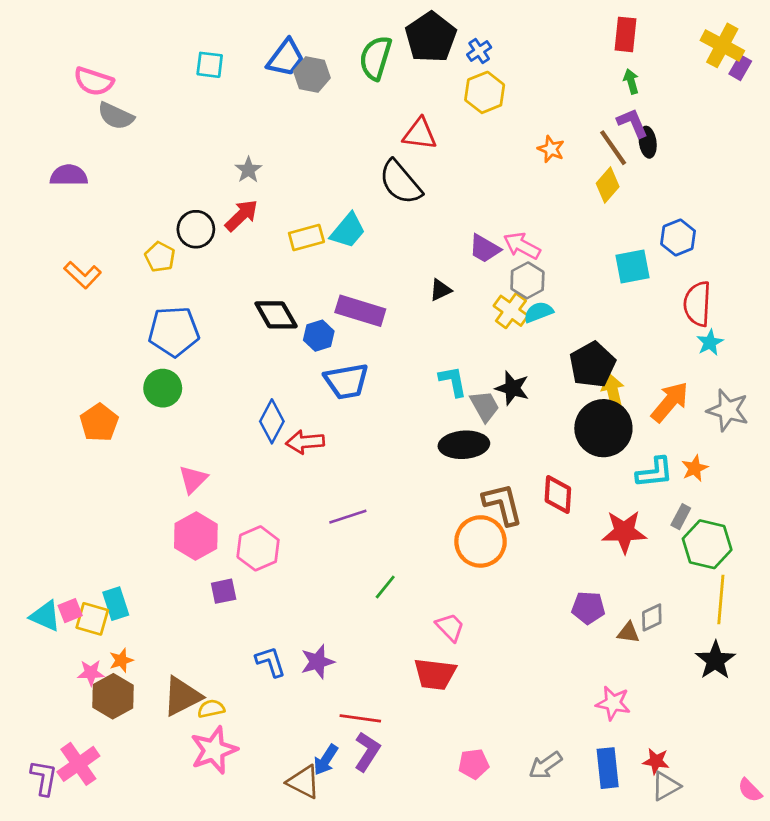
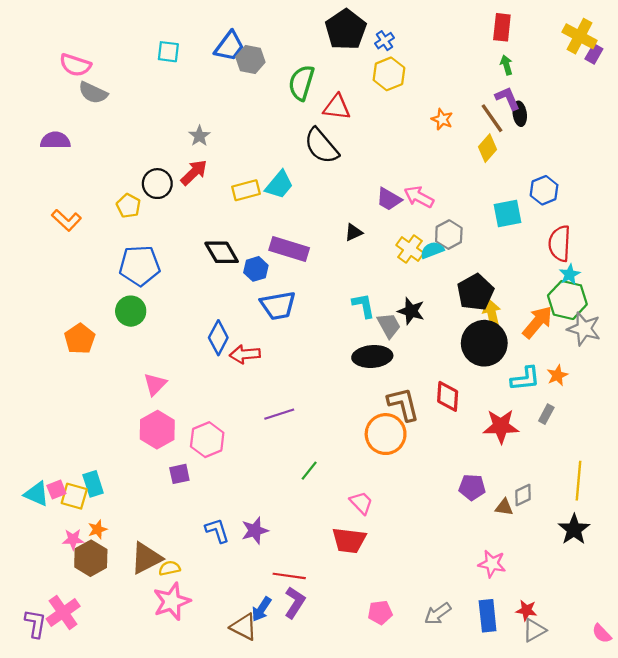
green semicircle: (375, 58) -> (301, 83), moved
gray hexagon: (527, 280) -> (449, 235), moved
green hexagon: (707, 544) -> (567, 300), moved

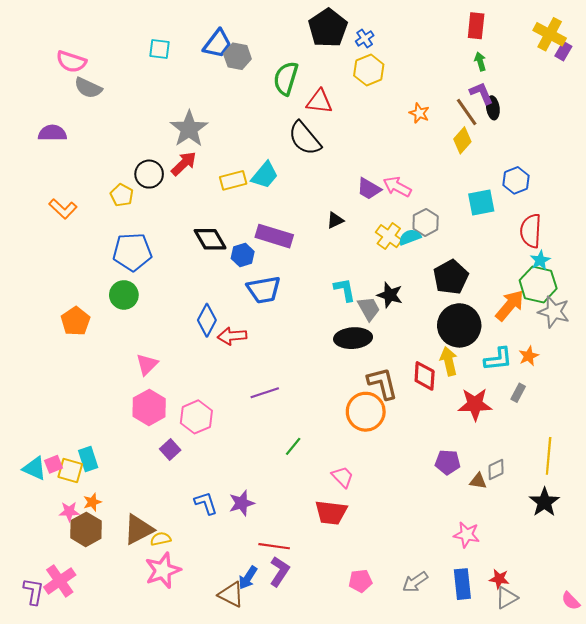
gray star: (199, 136) -> (189, 129), size x1.8
yellow arrow: (492, 314) -> (449, 361), moved
purple square: (179, 474) -> (170, 450), turned -30

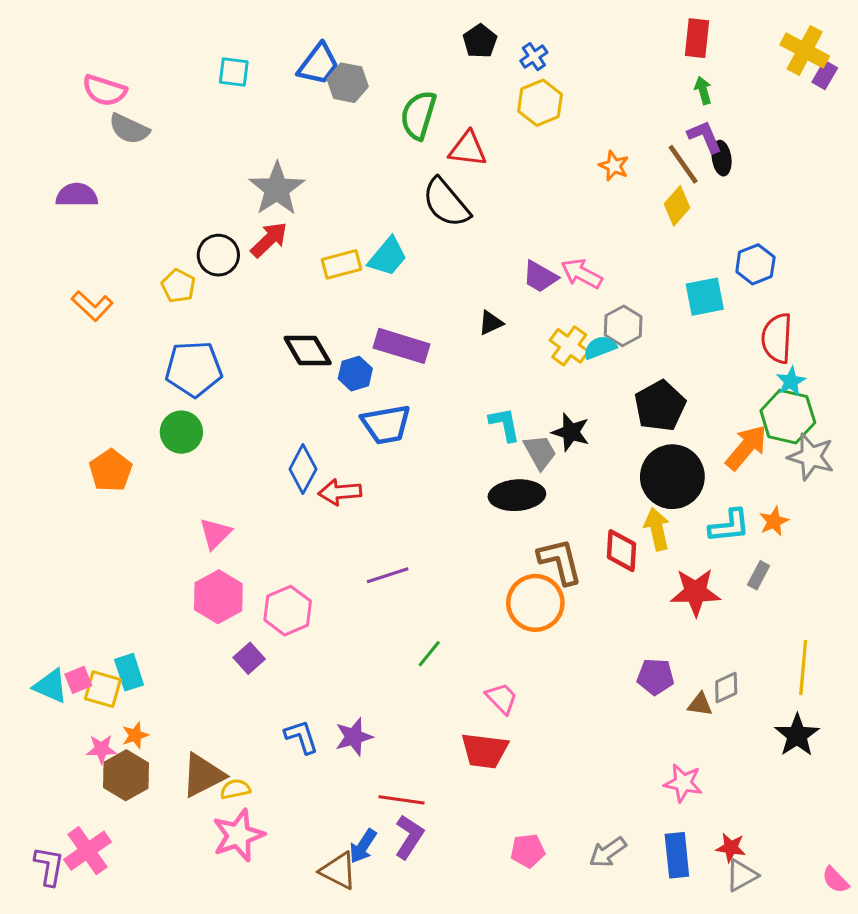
black pentagon: (328, 28) -> (480, 41), size x0.6

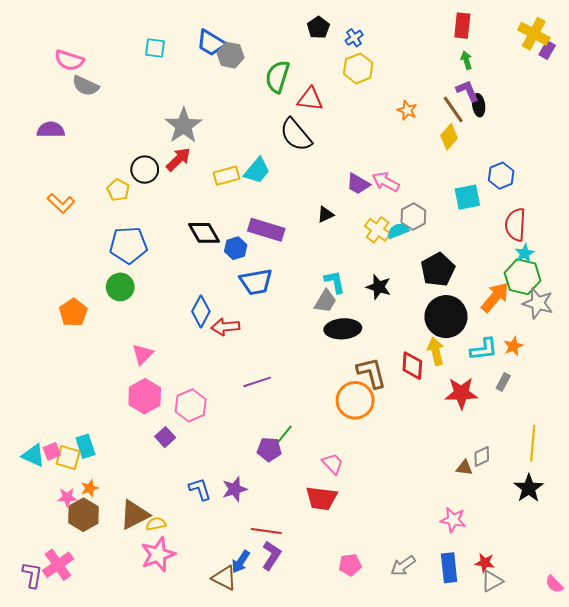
blue trapezoid: (318, 64) -> (211, 43), turned 84
gray trapezoid: (540, 452) -> (325, 301), moved, turned 60
purple pentagon: (655, 677) -> (269, 449), moved

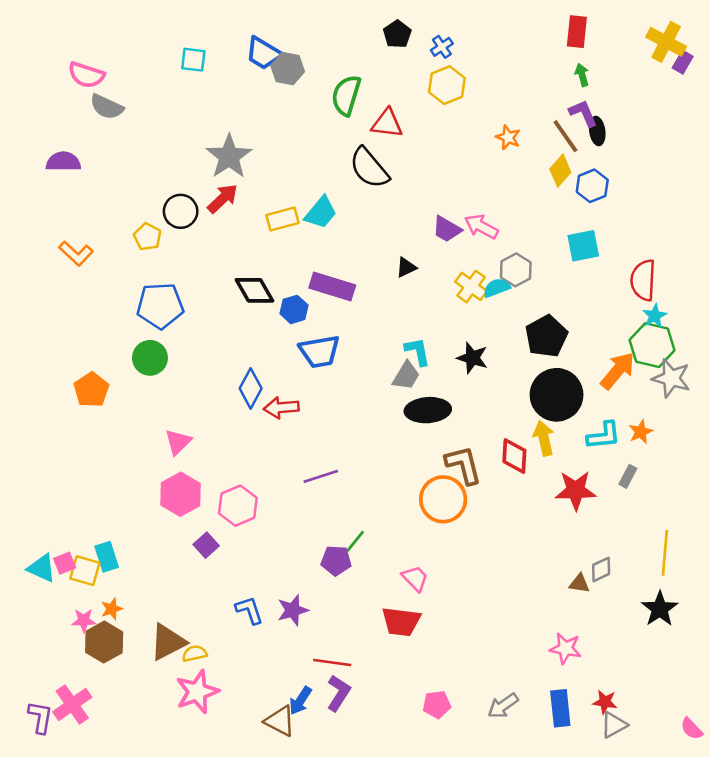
blue hexagon: (501, 176) -> (592, 186), moved

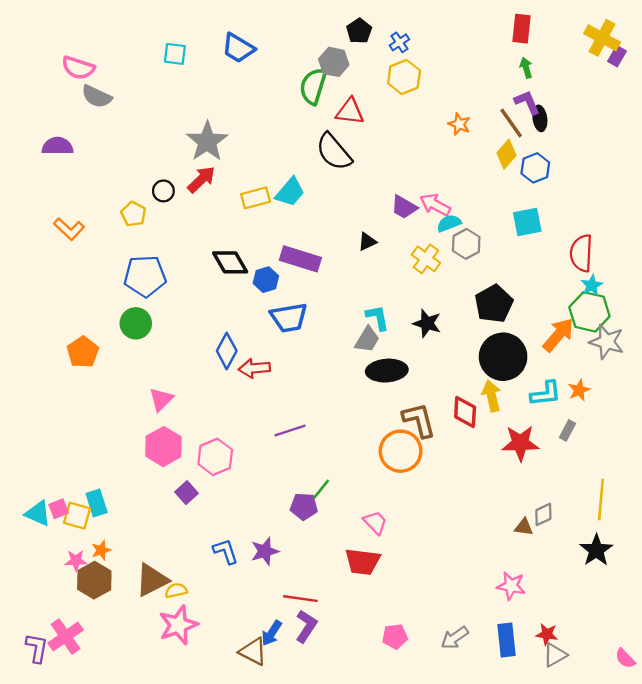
gray hexagon: (288, 69) -> (334, 62), moved
black circle: (181, 211) -> (163, 191), size x0.7
cyan semicircle: (497, 288) -> (449, 223), moved

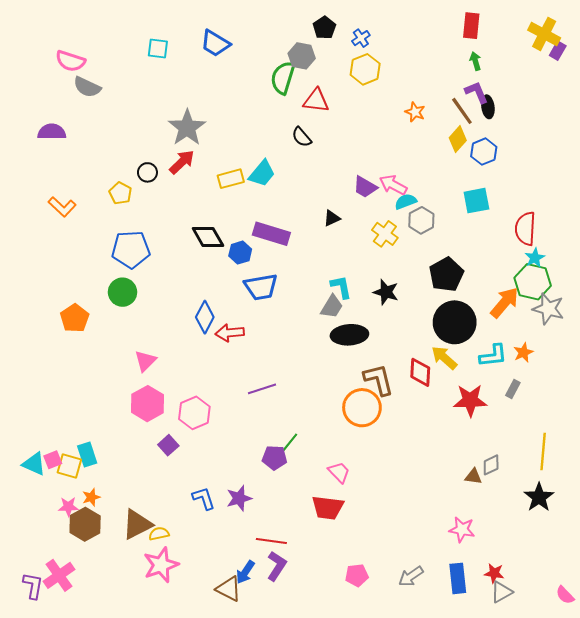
black semicircle: (334, 152) -> (302, 137), size x0.6
yellow arrow: (492, 396) -> (444, 358), turned -36

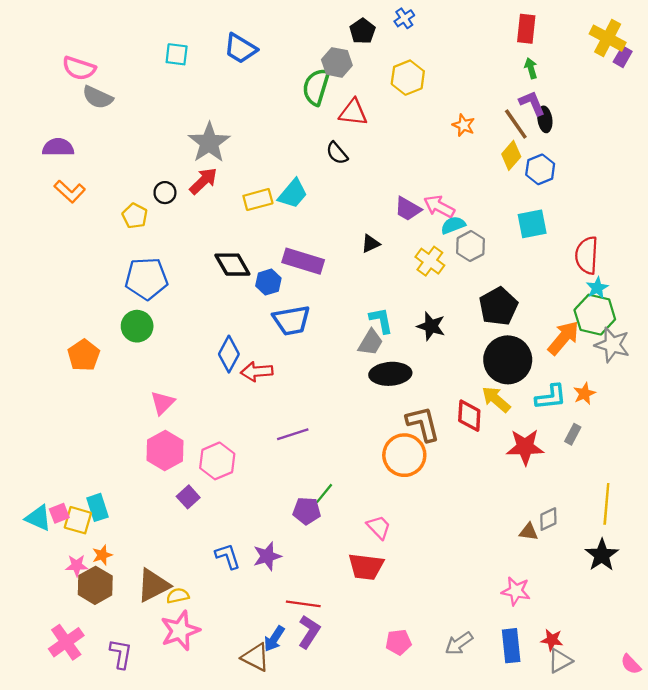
blue cross: (361, 38) -> (404, 18), moved
orange L-shape: (62, 207) -> (70, 191), moved
purple L-shape: (33, 586) -> (121, 654), moved

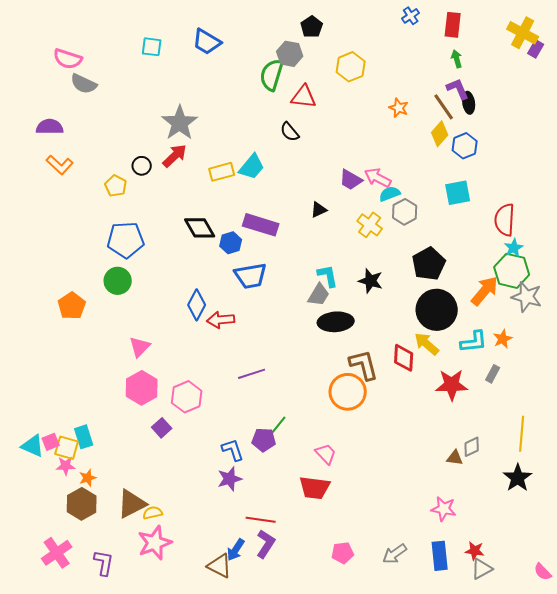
blue cross: (404, 18) -> (411, 16), moved
blue L-shape: (228, 556) -> (233, 450), moved
pink star: (77, 566) -> (66, 466), moved

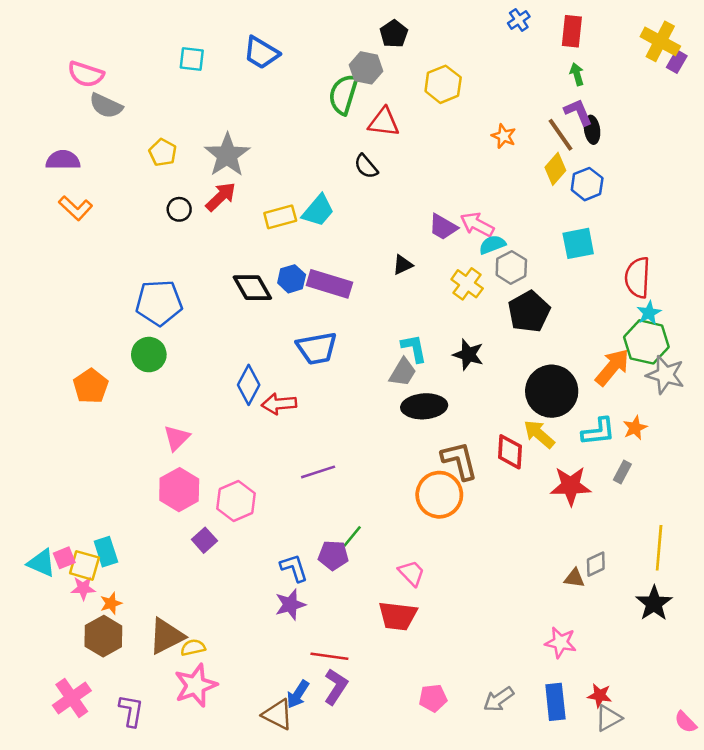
yellow pentagon: (116, 186) -> (163, 152), moved
blue hexagon: (231, 243) -> (292, 279), moved
black pentagon: (429, 264) -> (529, 312), moved

